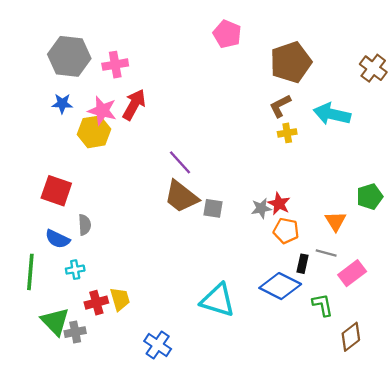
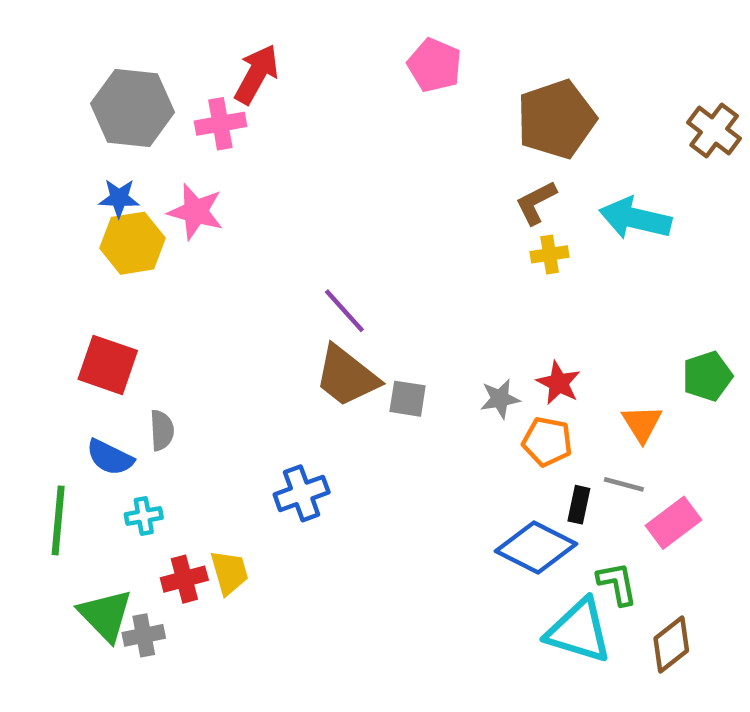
red arrow: (134, 105) -> (256, 74), moved
yellow hexagon: (94, 132) -> (133, 243), moved
red star: (279, 204) -> (559, 383), moved
cyan triangle: (218, 300) -> (579, 631), moved
blue cross: (158, 345) -> (302, 493), moved, turned 36

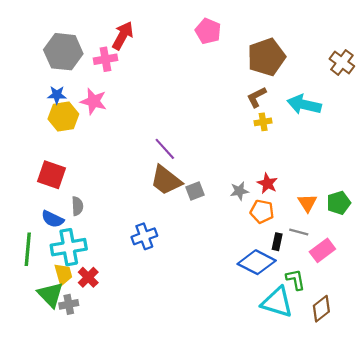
green pentagon: (707, 376) -> (339, 203), moved
gray square: (408, 399) -> (195, 191), turned -30
cyan cross: (144, 516) -> (69, 247), size x2.0
yellow trapezoid: (229, 572) -> (63, 274), moved
red cross: (184, 579) -> (88, 277), turned -30

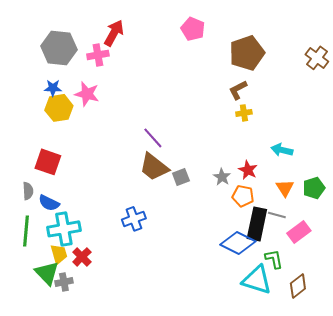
cyan arrow: (304, 105) -> (282, 150), moved, size x0.7
gray star: (239, 191) -> (222, 177), turned -30
gray semicircle: (77, 206) -> (28, 191), moved
black rectangle: (277, 242) -> (257, 224), size x2.0

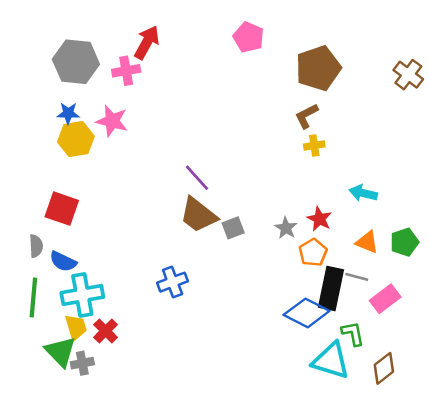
orange triangle: (285, 188) -> (367, 242), turned -36
orange pentagon: (243, 196) -> (313, 252), turned 30

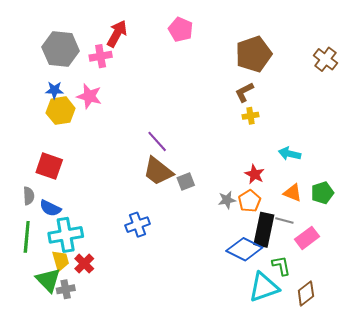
pink pentagon: (249, 37) -> (181, 30), moved
gray star: (286, 228) -> (227, 200), moved, turned 30
cyan triangle: (331, 361) -> (264, 287), turned -36

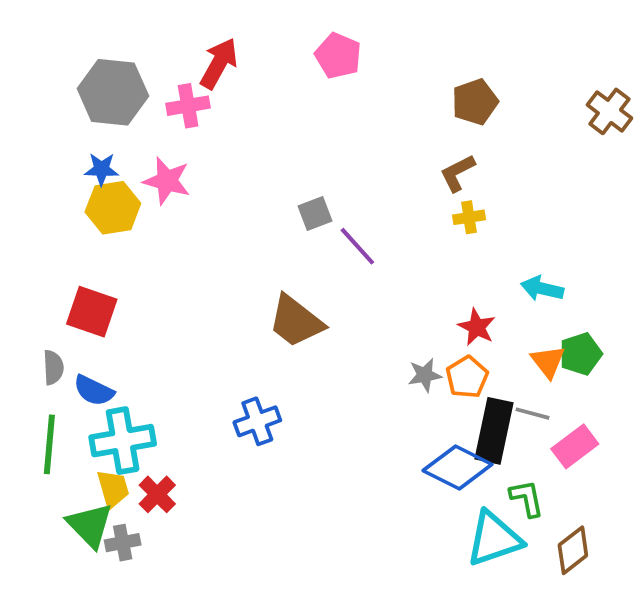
brown pentagon: (254, 54) -> (475, 102), size x0.7
purple line: (157, 141) -> (357, 246), moved
gray square: (186, 181) -> (315, 213), moved
orange triangle: (293, 193) -> (548, 362), turned 30
green pentagon: (322, 193) -> (581, 354), moved

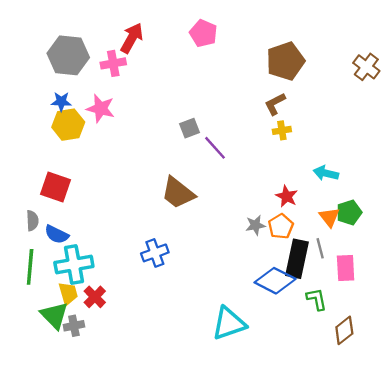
brown pentagon: (475, 102) -> (285, 61), size x1.4
gray line: (532, 414) -> (320, 248), turned 60
pink rectangle: (575, 446) -> (346, 268), turned -56
cyan triangle: (494, 539) -> (229, 323), moved

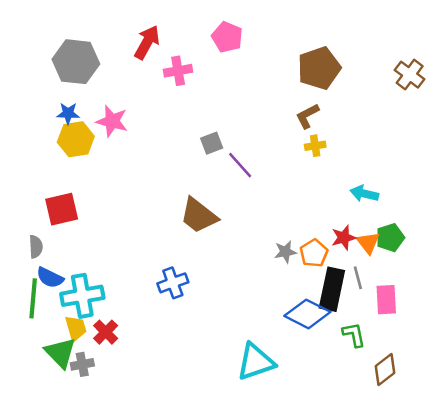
pink cross: (113, 63) -> (178, 71), moved
red square: (55, 187) -> (62, 209), turned -32
red star: (287, 196) -> (344, 238), moved, turned 30
blue semicircle: (57, 234) -> (50, 278), moved

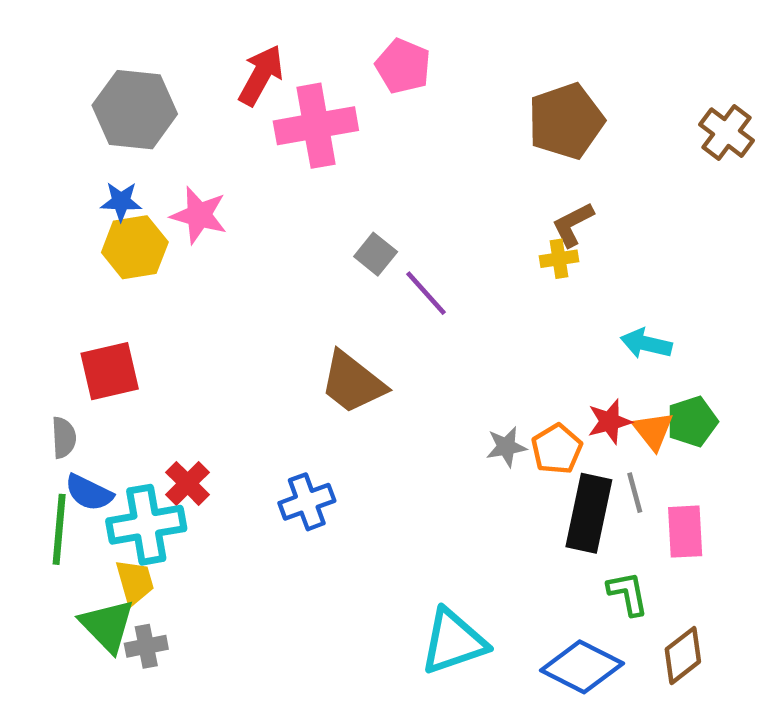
pink cross: (178, 71) -> (316, 126), size x1.6
brown L-shape: (307, 116) -> (573, 224), moved
gray square: (212, 143) -> (376, 254), turned -30
blue diamond: (307, 314) -> (582, 667), moved
red cross: (106, 332) -> (188, 483), moved

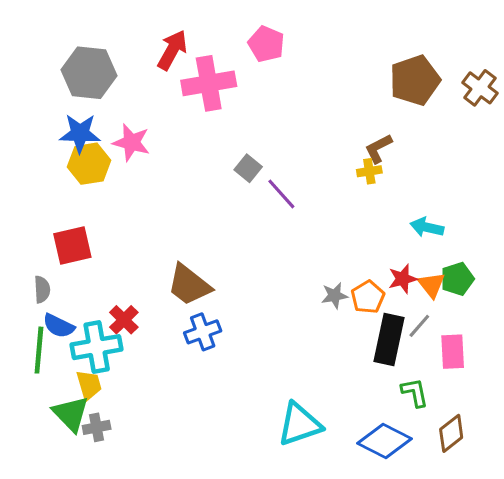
brown pentagon: (566, 121) -> (415, 80), moved
blue star: (121, 201) -> (80, 133), size x1.5
brown trapezoid: (353, 383) -> (189, 285), moved
gray line: (635, 493) -> (419, 326), turned 56

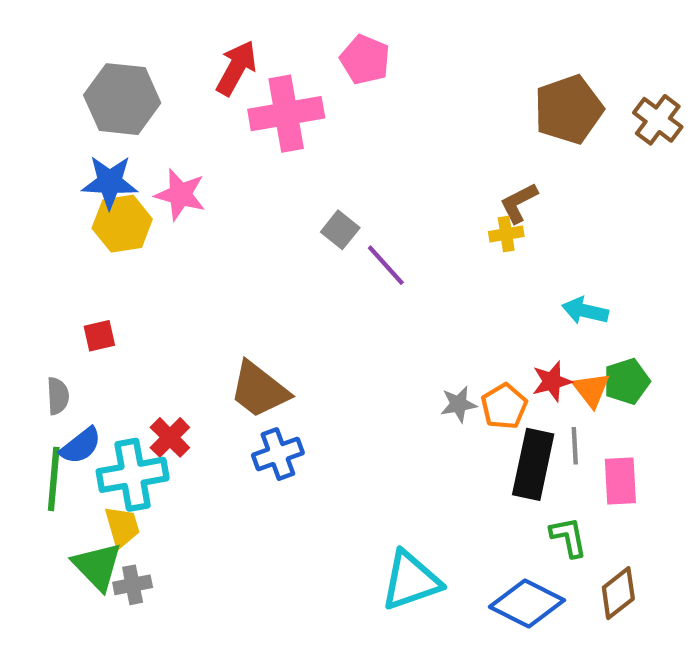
red square: (72, 246) -> (99, 336), size x0.6
blue semicircle: (59, 326) -> (81, 446), turned -64
gray line: (419, 326) -> (575, 446), turned -44

